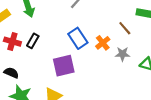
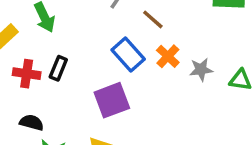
brown line: (125, 28) -> (153, 19), moved

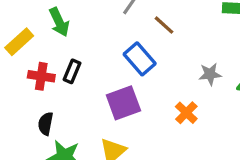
orange cross: (168, 56) -> (186, 113), moved
black semicircle: (32, 122) -> (46, 124), turned -95

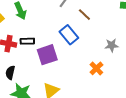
black rectangle: (72, 71) -> (27, 41), turned 64
purple square: (123, 103) -> (47, 55), moved

